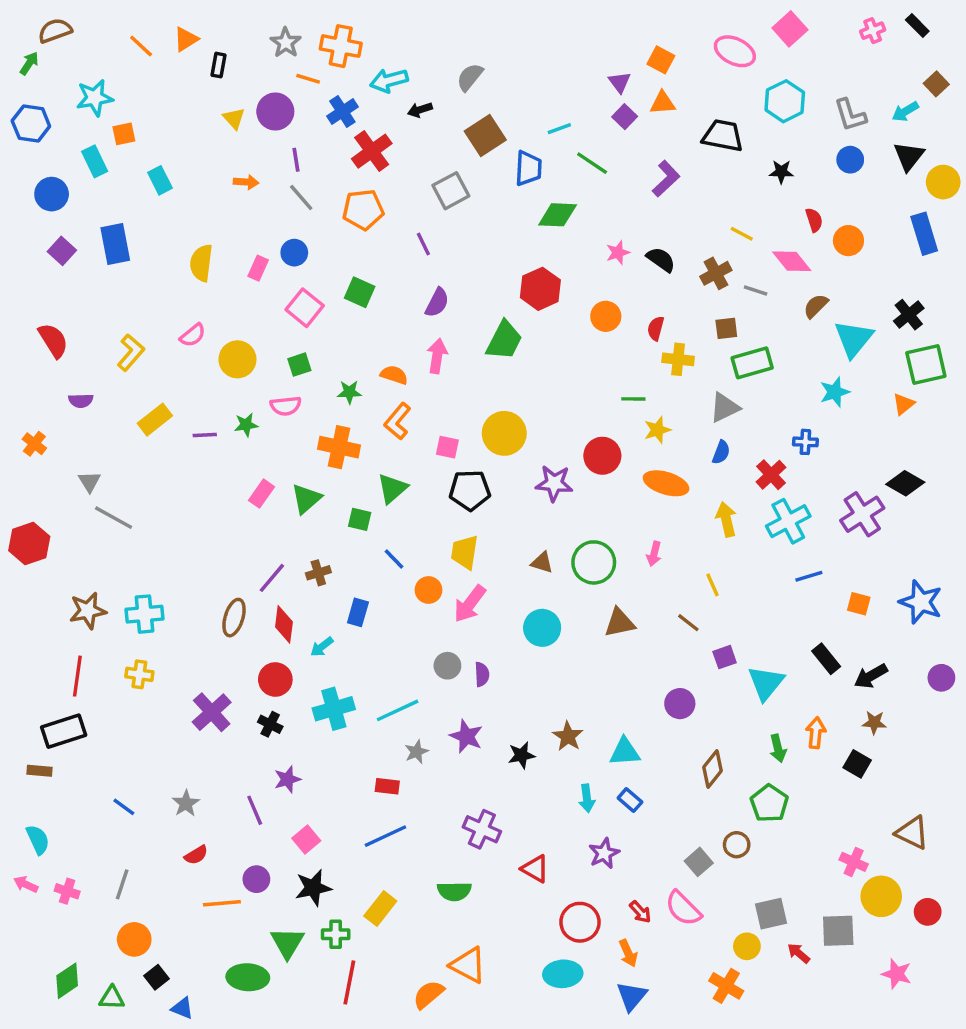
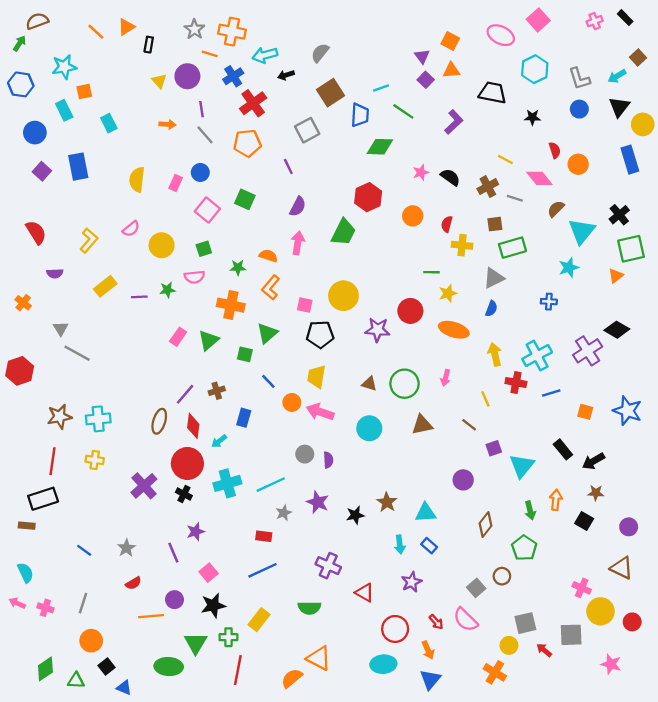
red cross: (771, 475) -> (516, 383), moved, turned -36
pink arrow: (470, 604) -> (320, 412), turned 72
purple circle: (941, 678) -> (629, 527), moved
red circle: (275, 679) -> (187, 463), size x1.4

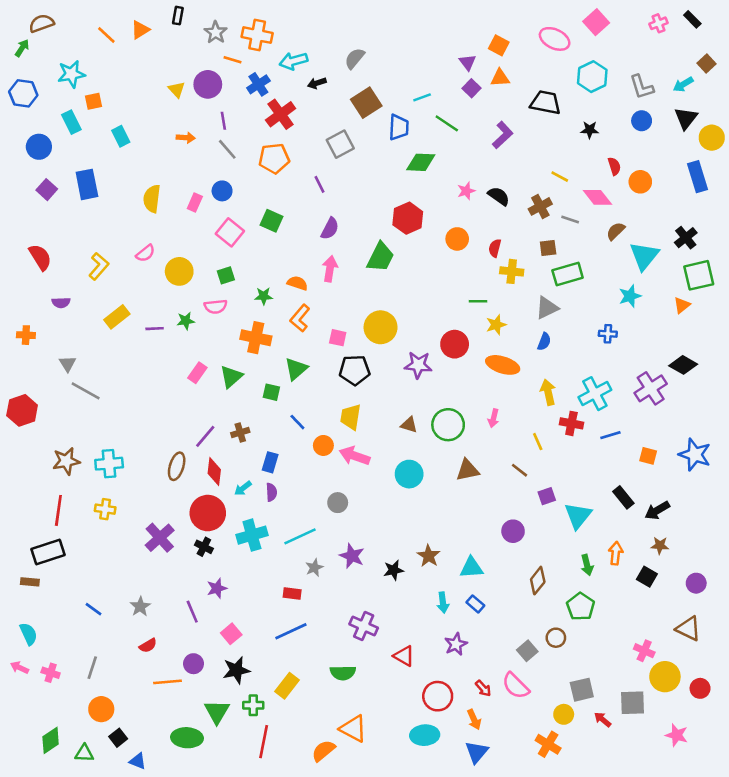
black rectangle: (149, 45) -> (178, 16), moved
orange cross: (23, 303) -> (26, 335), turned -35
purple semicircle: (328, 460) -> (271, 492), moved

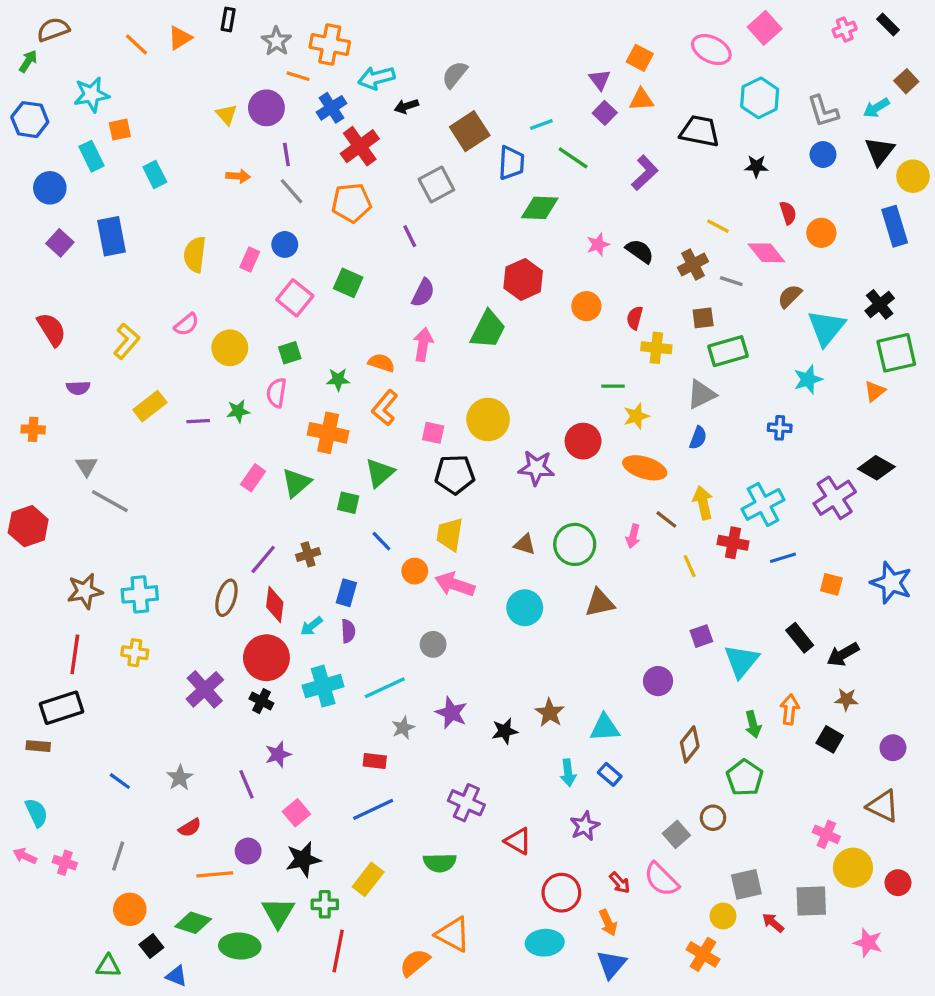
pink semicircle: (216, 306) -> (276, 393), turned 105
brown line: (520, 470) -> (666, 519), moved
green diamond: (51, 740) -> (193, 923), moved, turned 52

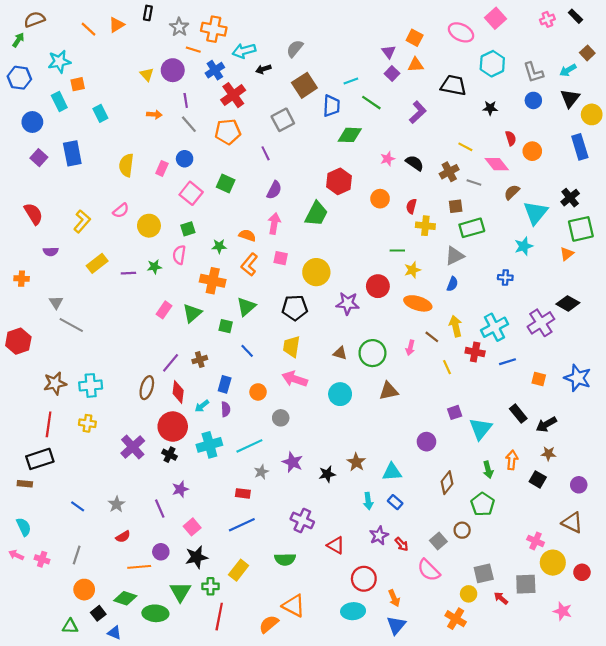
pink square: (433, 433) -> (281, 258), moved
orange circle: (415, 571) -> (258, 392), moved
red arrow: (620, 883) -> (402, 544), moved

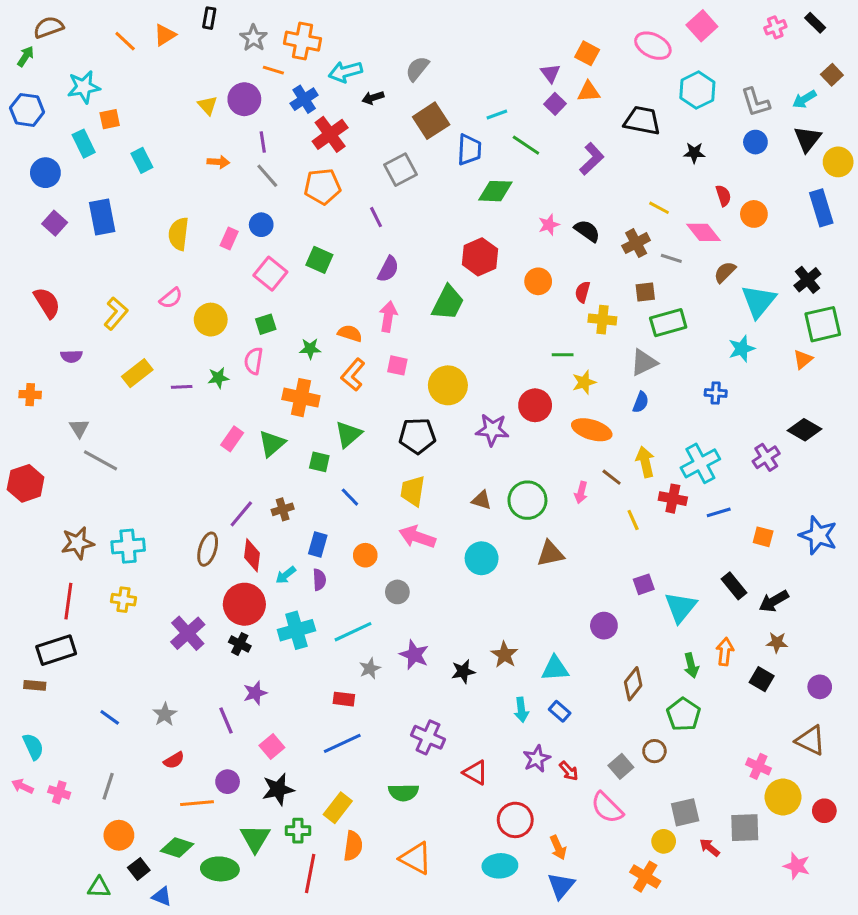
purple cross: (541, 323) -> (766, 457), size x0.7
orange semicircle: (269, 624) -> (353, 846), moved, turned 138

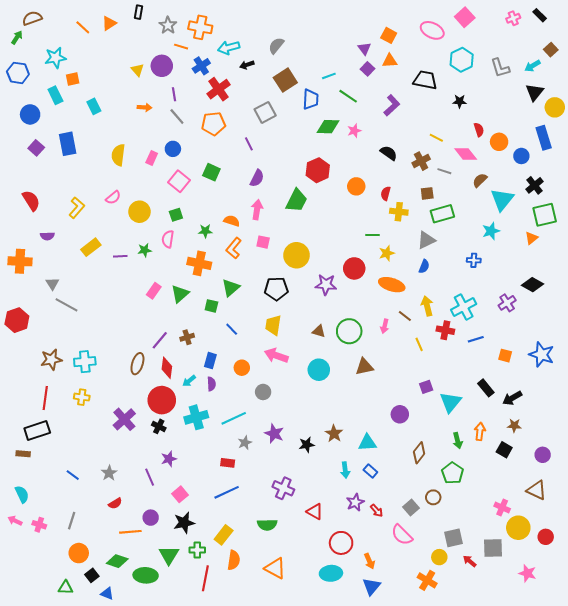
blue circle: (755, 142) -> (521, 156), moved
pink star: (549, 225) -> (354, 131), moved
orange cross: (30, 395) -> (20, 261), size x1.6

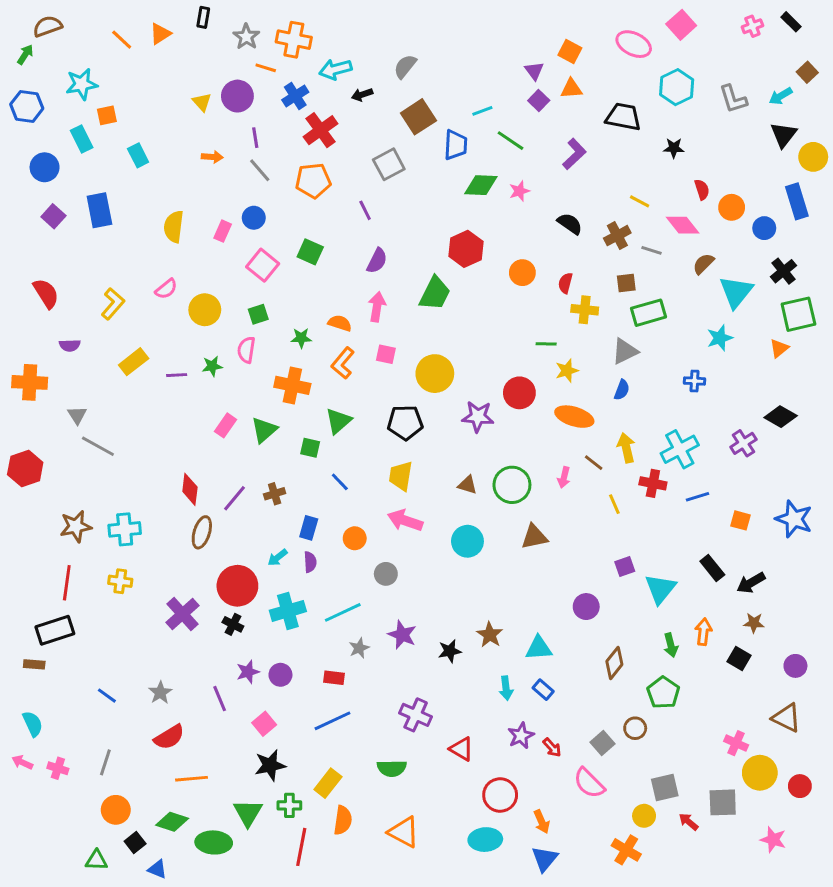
red diamond: (167, 368) -> (190, 489), moved
red semicircle: (115, 503) -> (169, 737), size x1.5
purple circle: (151, 518) -> (280, 675), moved

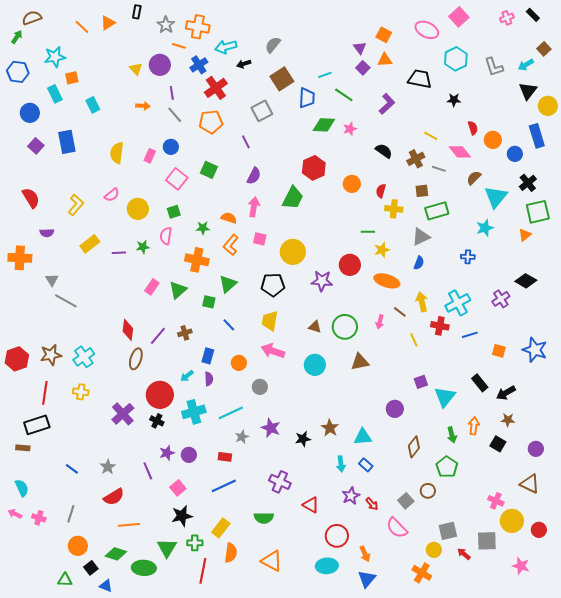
red hexagon: (25, 469) -> (17, 359), moved
cyan cross: (125, 529) -> (84, 357), turned -30

